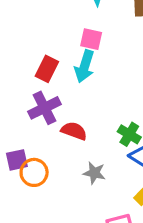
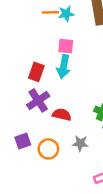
orange circle: (34, 172) -> (48, 149), moved

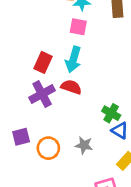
pink square: (66, 46) -> (78, 27), moved
red semicircle: (62, 115) -> (71, 87), moved

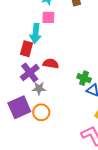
cyan arrow: (73, 59) -> (35, 33), moved
purple square: (21, 137) -> (19, 107), size x1.6
gray star: (84, 145) -> (39, 88), moved

